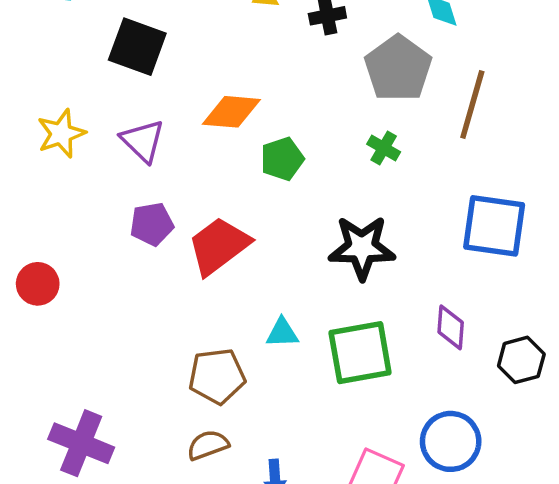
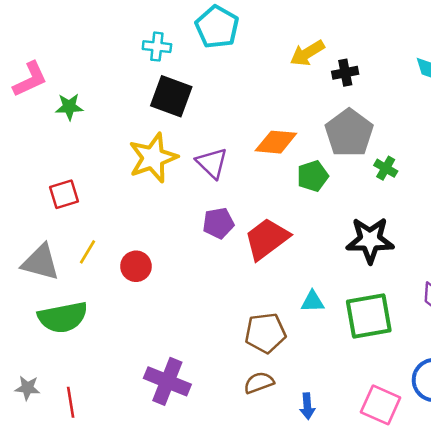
black square: (137, 47) -> (171, 96), moved
gray pentagon: (398, 68) -> (349, 133), moved
yellow star: (61, 134) -> (153, 158), size x1.4

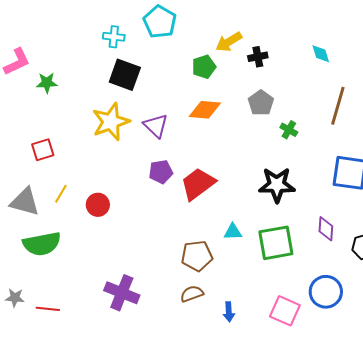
gray pentagon: (349, 133) -> (261, 103), size x0.7
green pentagon: (313, 176) -> (204, 67), moved
red line: (71, 402) -> (48, 309), turned -75

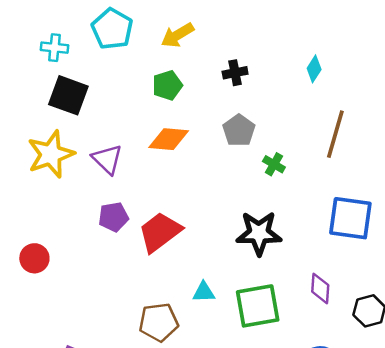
yellow arrow: (229, 42) -> (177, 35), moved
cyan diamond: (321, 54) -> (314, 69), turned 50

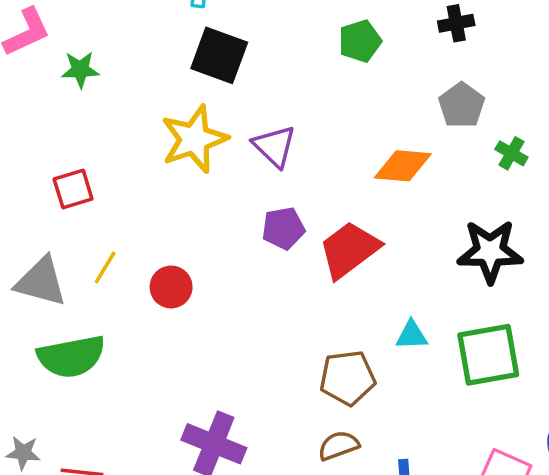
orange diamond: (169, 139) -> (403, 166), moved

